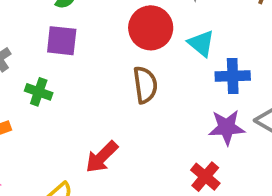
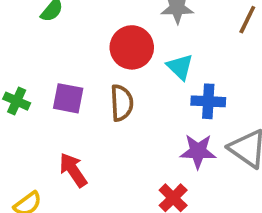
purple square: (62, 41) -> (68, 98), moved
red arrow: (102, 157) -> (73, 170), turned 96

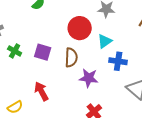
cyan triangle: (180, 67) -> (105, 41), turned 35
purple star: (198, 151) -> (89, 78), moved

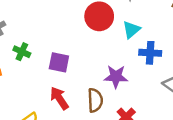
purple square: (43, 52) -> (59, 62), moved
brown semicircle: (71, 58) -> (95, 100), moved

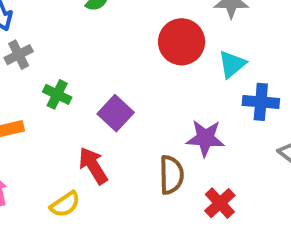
purple square: (59, 62) -> (116, 113), turned 30
red arrow: (59, 98) -> (93, 166), moved

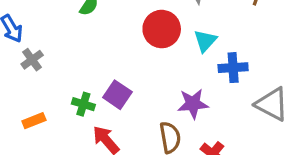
green cross: (57, 94) -> (83, 104), moved

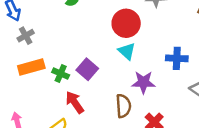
cyan triangle: (205, 41) -> (127, 51), moved, turned -36
orange rectangle: (34, 121) -> (31, 67), moved, size x1.5

